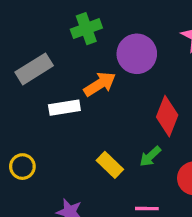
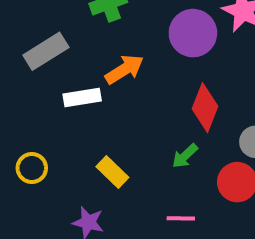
purple circle: (137, 54) -> (193, 33), moved
yellow rectangle: (110, 165) -> (112, 172), moved

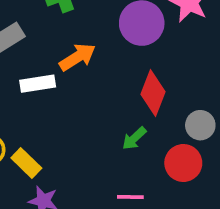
yellow rectangle: (112, 172) -> (26, 163), moved

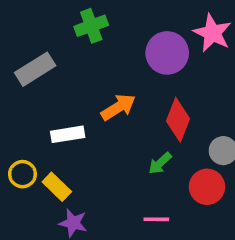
orange arrow: (77, 57) -> (118, 107), moved
white rectangle: (38, 84) -> (68, 134), moved

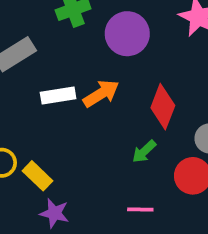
purple circle: (167, 53) -> (127, 34), moved
white rectangle: (68, 134) -> (58, 95), moved

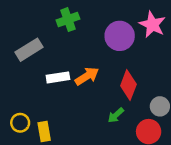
purple circle: (127, 34) -> (120, 36), moved
yellow rectangle: (38, 176) -> (44, 132), turned 36

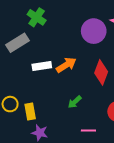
green cross: (68, 20) -> (37, 17), moved, turned -36
green arrow: (116, 115) -> (75, 102), moved

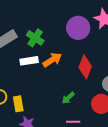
green cross: (37, 17) -> (35, 38), moved
green arrow: (75, 102) -> (68, 98), moved

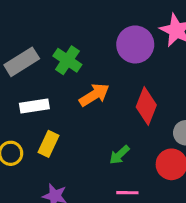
white rectangle: (29, 61) -> (34, 106), moved
yellow rectangle: (18, 104) -> (49, 144), moved, turned 35

